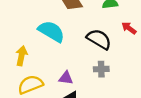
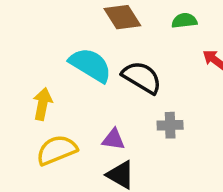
black semicircle: (99, 39) -> (142, 77), moved

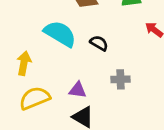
black semicircle: (142, 77) -> (99, 43), size x0.6

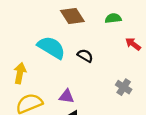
gray cross: (121, 79) -> (124, 87), moved, turned 35

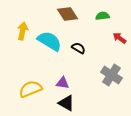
yellow arrow: (20, 73) -> (22, 31), moved
gray cross: (124, 87) -> (111, 75), size x1.5

